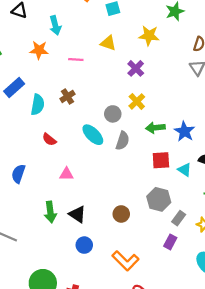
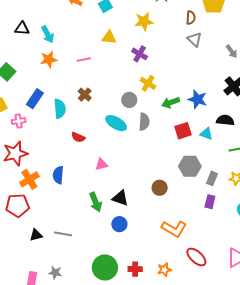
cyan arrow: (55, 25) -> (48, 34), moved
blue circle: (84, 245) -> (119, 224), moved

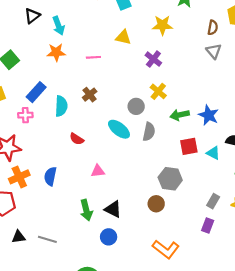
black triangle: (22, 28) -> (32, 16), turned -49
pink cross: (19, 121) -> (25, 115), moved
gray hexagon: (190, 166) -> (170, 179), moved

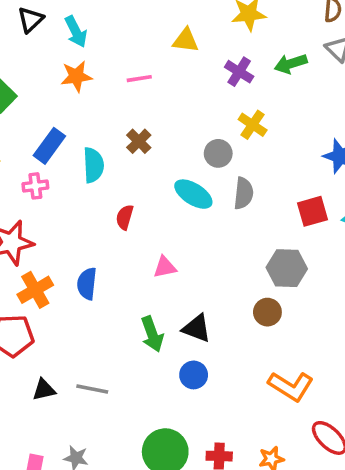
green arrow: (180, 115) -> (291, 64), moved
red semicircle: (77, 139) -> (125, 217), turned 80

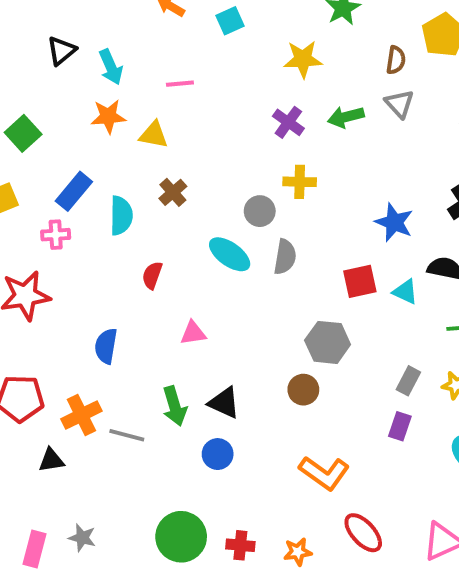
yellow triangle: (186, 40) -> (154, 135), moved
pink line: (139, 79) -> (180, 84), moved
yellow cross: (253, 125) -> (300, 182), turned -36
orange cross: (35, 290) -> (81, 415), moved
gray line: (92, 389) -> (127, 435), moved

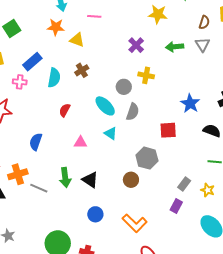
purple cross: (288, 122) -> (136, 45), moved
cyan triangle: (405, 292) -> (111, 133), moved
blue circle: (218, 454) -> (95, 214), moved

